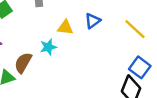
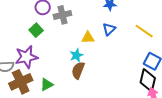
brown semicircle: (23, 63) -> (78, 70), moved

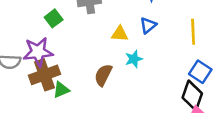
yellow line: (144, 31) -> (193, 32), turned 48
cyan star: (76, 55) -> (134, 59), moved
brown cross: (21, 82) -> (45, 75), moved

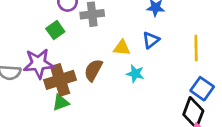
cyan star: (134, 59) -> (135, 74), turned 30
brown cross: (45, 75) -> (60, 80), moved
brown semicircle: (103, 75) -> (93, 70), moved

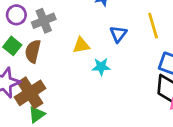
blue triangle: (151, 40) -> (118, 34), moved
brown semicircle: (93, 70) -> (33, 51), moved

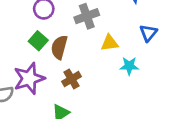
gray cross: (44, 21) -> (87, 16), moved
brown cross: (30, 93) -> (72, 79), moved, size x0.6

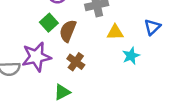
cyan star: (129, 66) -> (131, 56), turned -30
brown cross: (72, 79) -> (76, 62), turned -30

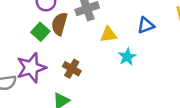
blue triangle: (152, 27) -> (146, 25), turned 30
brown semicircle: (68, 31) -> (59, 24), moved

